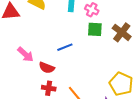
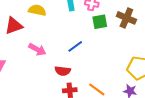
pink arrow: (25, 54) -> (37, 49), moved

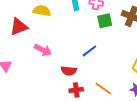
blue line: (75, 46) -> (89, 51), moved

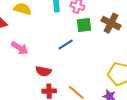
blue line: (89, 51) -> (66, 45), moved

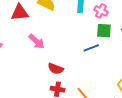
blue line: (66, 45) -> (91, 48), moved

